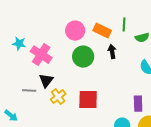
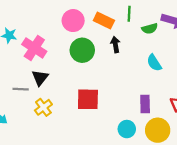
yellow cross: (58, 97) -> (43, 107), moved

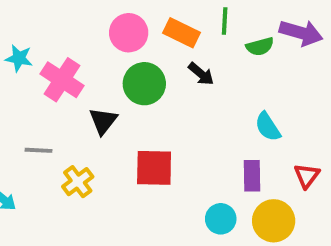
black arrow: (115, 45) -> (201, 74), turned 140
cyan semicircle: (154, 63) -> (268, 127), moved
black triangle: (40, 78) -> (103, 121), moved

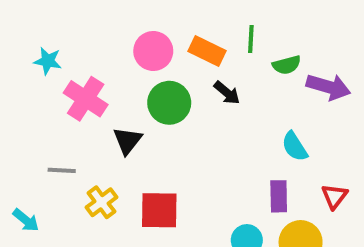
purple arrow: (301, 33) -> (328, 87), moved
cyan star: (19, 58) -> (48, 61), moved
red square: (154, 168) -> (159, 210), moved

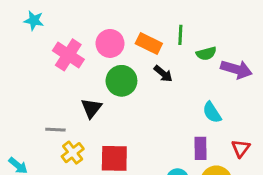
cyan star: (48, 61) -> (34, 20), moved
pink cross: (86, 99) -> (68, 55), moved
gray line: (62, 170) -> (55, 130), moved

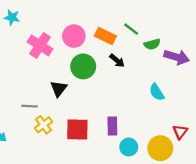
green line: (180, 35) -> (131, 29), turned -56
purple rectangle: (200, 148) -> (112, 126), moved
red triangle: (241, 148) -> (180, 132), moved

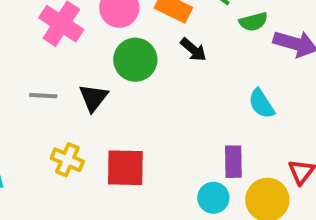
gray line: (29, 106) -> (43, 96), moved
yellow cross: (43, 125) -> (67, 160), turned -30
purple rectangle: (112, 126) -> (233, 162), moved

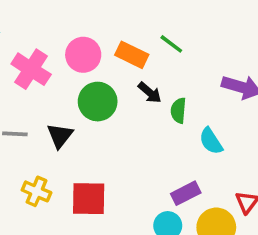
green semicircle: (253, 22) -> (178, 111), moved, turned 110
purple rectangle: (233, 162) -> (186, 193), turned 64

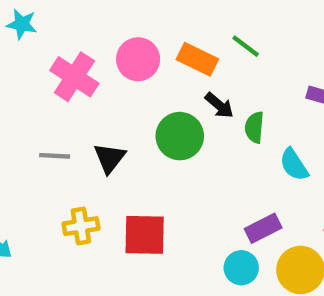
green circle: (98, 102) -> (180, 136), moved
yellow cross: (36, 191) -> (81, 226), turned -32

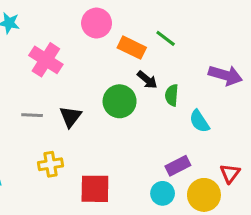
pink circle: (138, 59) -> (97, 23), moved
red square: (145, 235) -> (95, 189), moved

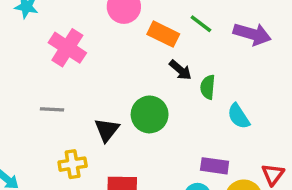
purple arrow: (225, 75) -> (252, 34), moved
green circle: (120, 101) -> (150, 114), moved
black triangle: (70, 117) -> (107, 130), moved
purple rectangle: (178, 166) -> (215, 166), turned 35

